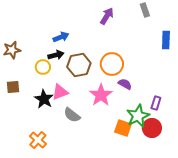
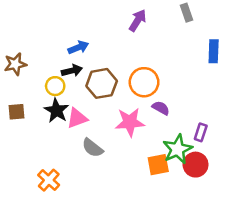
pink star: (101, 95) -> (130, 122), turned 30
black star: (44, 99) -> (56, 111), moved
orange square: (123, 128) -> (158, 165), turned -30

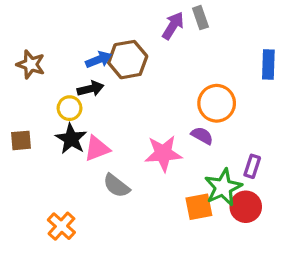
gray rectangle: (187, 13) -> (200, 18), moved
brown star: (15, 64) -> (31, 64), moved, turned 30
orange circle: (144, 82) -> (217, 103), moved
brown hexagon: (102, 83) -> (128, 60), moved

